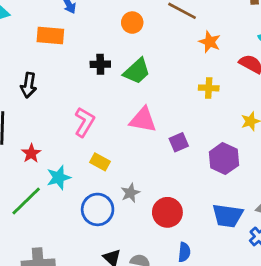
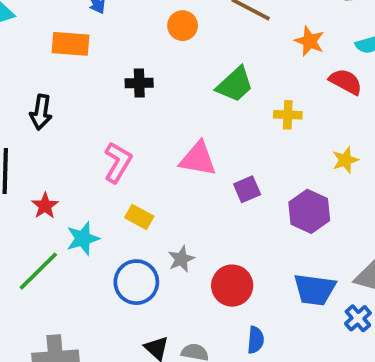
orange star: (210, 42) -> (309, 41), moved
green trapezoid: (137, 71) -> (235, 85), moved

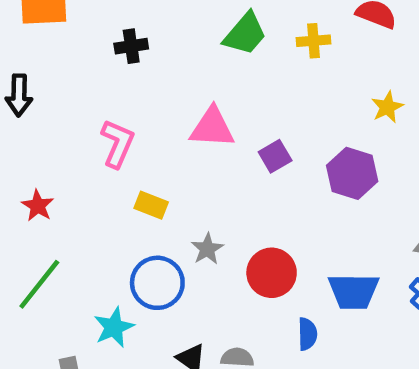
yellow cross: (288, 115) -> (313, 41), moved
cyan star: (83, 238) -> (114, 327), moved
blue trapezoid: (315, 290) -> (354, 291), moved

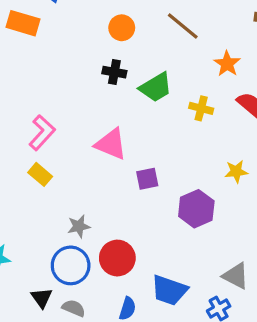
black cross: (131, 46) -> (114, 72), moved
yellow rectangle: (151, 205) -> (40, 174), moved
blue circle: (157, 283) -> (71, 265), moved

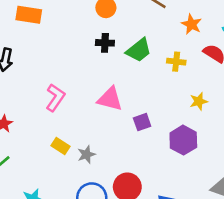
yellow star: (236, 171) -> (199, 101), moved
yellow rectangle: (40, 174) -> (61, 146), moved
gray star: (79, 226) -> (86, 154), moved

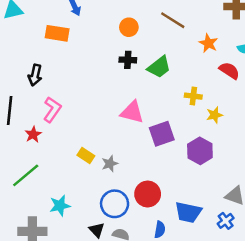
yellow cross: (176, 62) -> (193, 96), moved
pink L-shape: (55, 98) -> (52, 110), moved
purple square: (142, 122) -> (162, 134), size x1.5

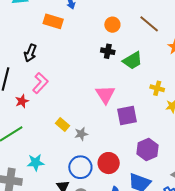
pink triangle: (132, 112) -> (105, 94), turned 35
purple hexagon: (200, 151) -> (147, 149), moved

